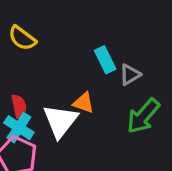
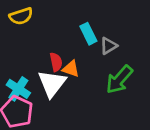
yellow semicircle: (22, 38) -> (21, 16), turned -55
red semicircle: (19, 106) -> (56, 62), moved

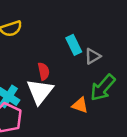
orange triangle: (71, 69) -> (80, 105), moved

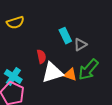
white triangle: (40, 91) -> (52, 73), moved, turned 35
orange triangle: (80, 105) -> (70, 75), moved

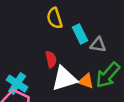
yellow semicircle: (15, 23) -> (55, 18), moved, turned 90
gray triangle: (80, 45) -> (98, 45), turned 40

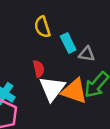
white triangle: (64, 79) -> (52, 89), turned -36
orange triangle: (86, 81) -> (74, 91), size x1.6

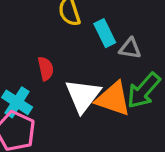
red semicircle: (39, 69) -> (46, 69), moved

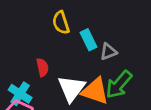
gray triangle: (130, 48) -> (108, 52), turned -30

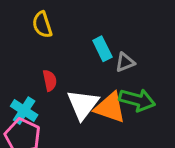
yellow semicircle: (61, 23) -> (42, 25), moved
green arrow: (119, 85) -> (137, 100), turned -116

